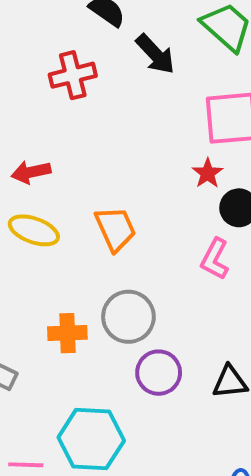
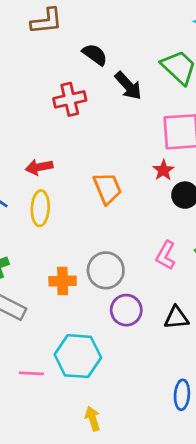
orange trapezoid: (115, 229) -> (107, 188), moved
yellow ellipse: (34, 230) -> (40, 208), turned 72
pink L-shape: (215, 259) -> (166, 255), moved

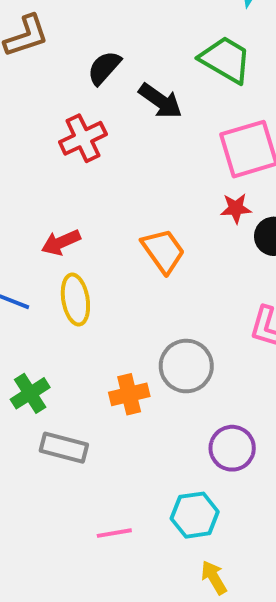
black semicircle: (95, 55) -> (104, 68), turned -72
red star: (163, 170) -> (236, 208), turned -30
purple circle: (126, 310) -> (232, 448), moved
cyan hexagon: (78, 356) -> (195, 515), moved, size x0.7

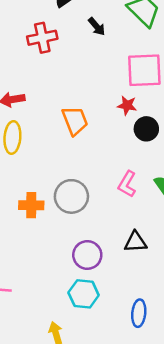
black arrow: (160, 101) -> (97, 26), size x0.7
cyan hexagon: (195, 515) -> (84, 294), moved

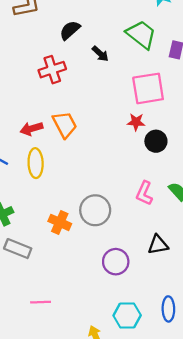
orange trapezoid: (75, 121) -> (65, 125), moved
orange cross: (31, 205) -> (60, 222), turned 30
cyan hexagon: (84, 294) -> (127, 315), moved

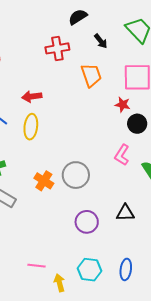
orange trapezoid: (65, 125) -> (91, 75), moved
pink L-shape: (144, 193) -> (122, 155), moved
pink line: (41, 302) -> (37, 266), moved

